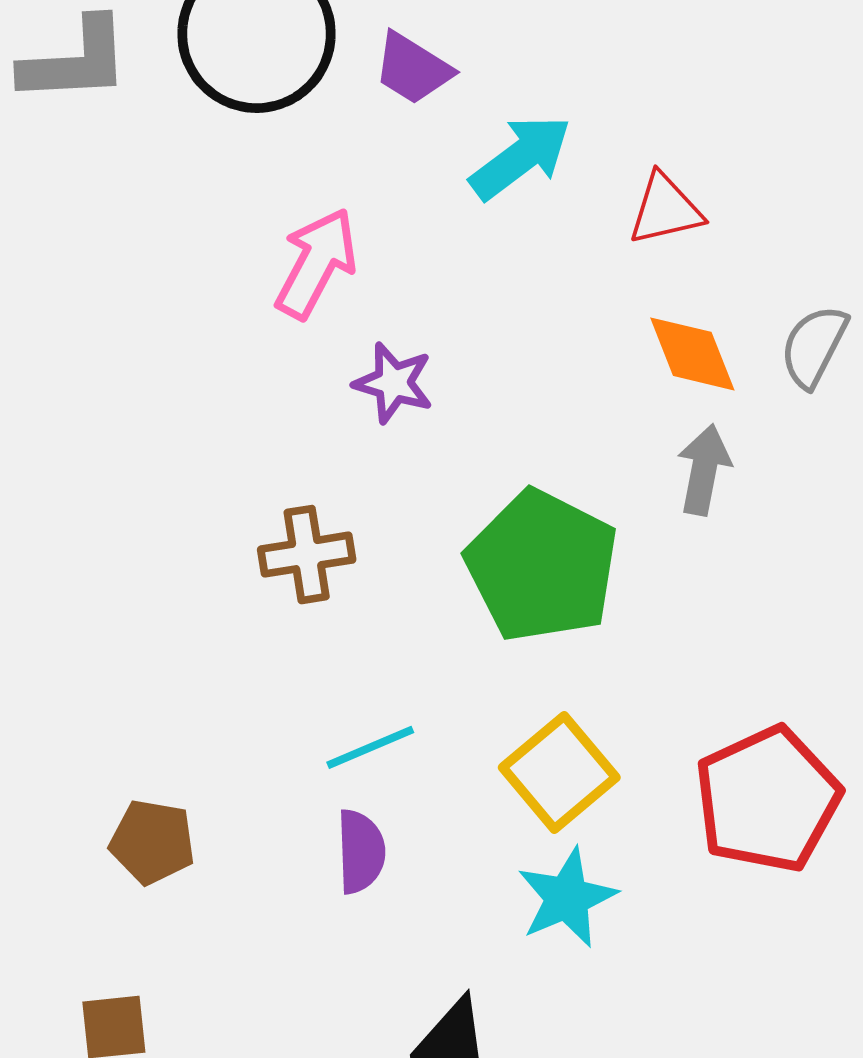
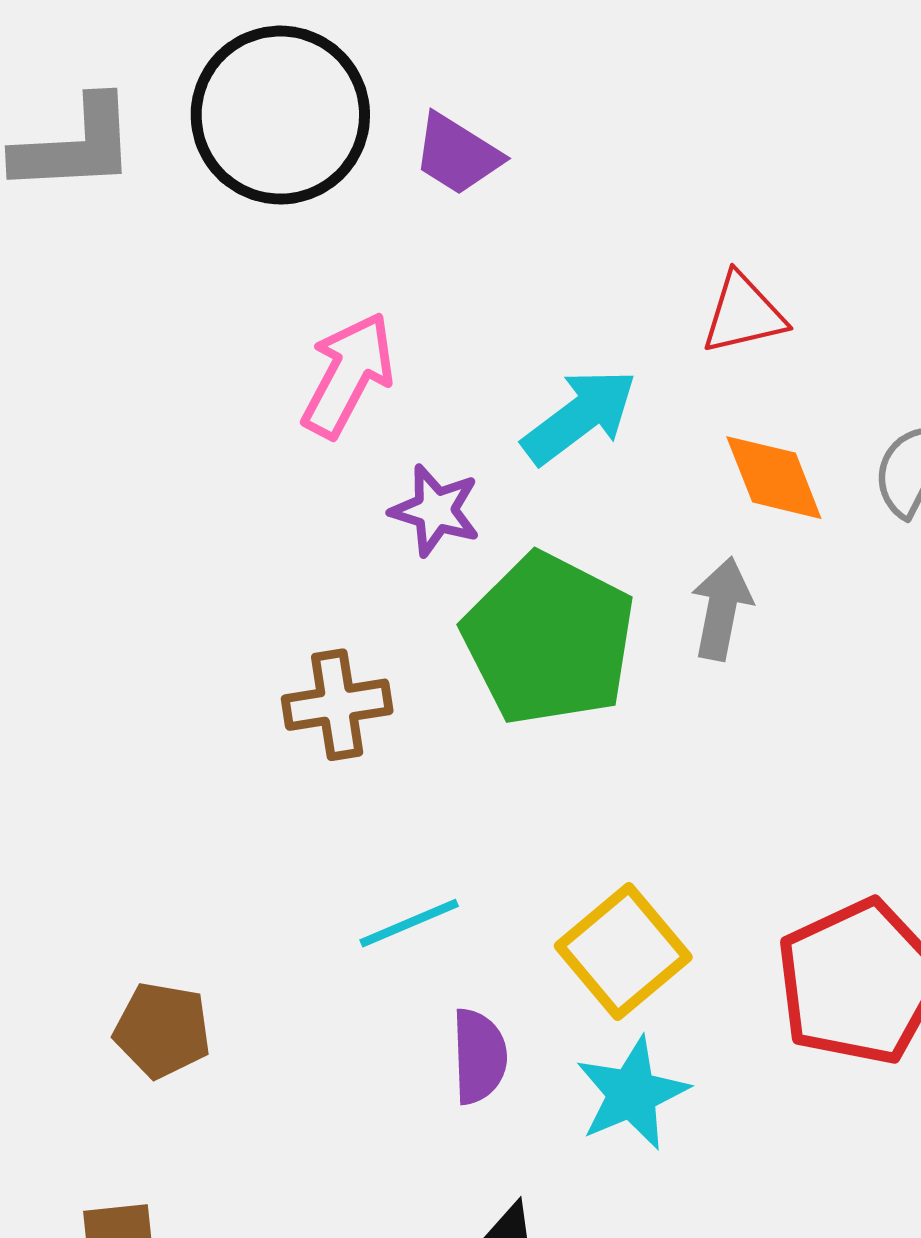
cyan arrow: (521, 157) -> (580, 416), moved
gray arrow: (704, 470) -> (722, 609), moved
green pentagon: (542, 566) -> (549, 639), moved
purple semicircle: (361, 852) -> (479, 1056), moved

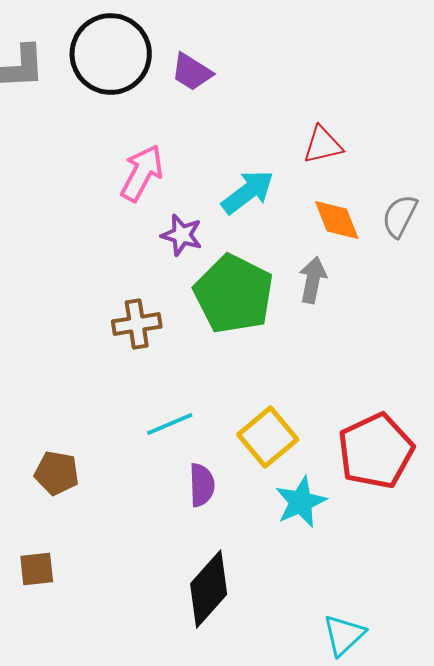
cyan star: (632, 1093) -> (301, 502), moved

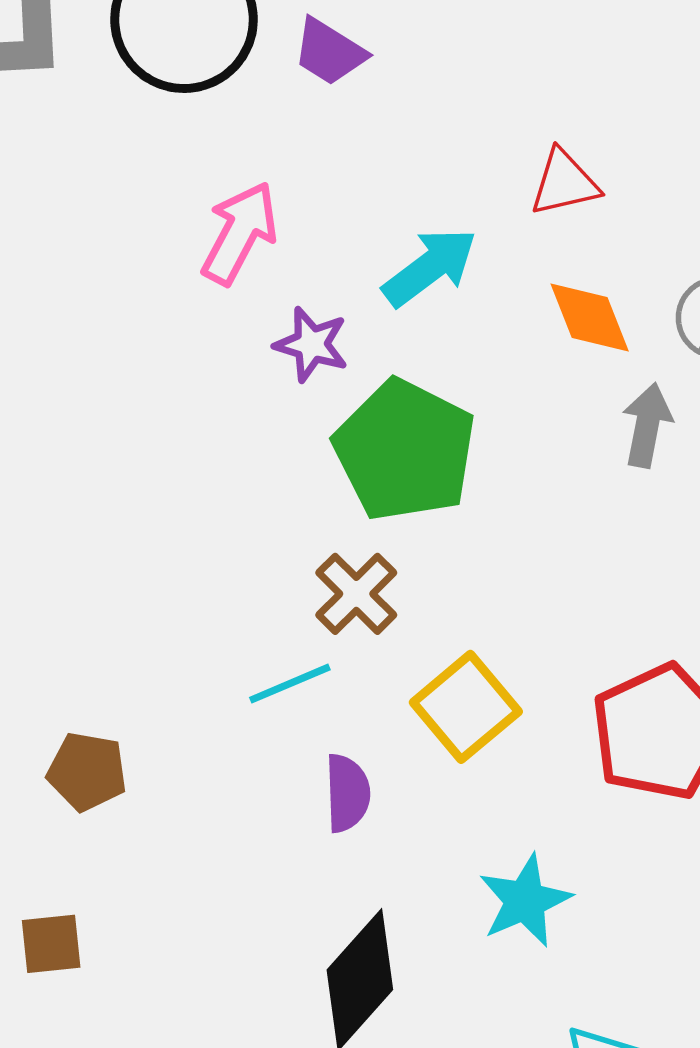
gray arrow: (313, 280) -> (647, 425), moved
brown cross: (137, 324) -> (356, 594), moved, turned -36
cyan star: (301, 502) -> (525, 901), moved

